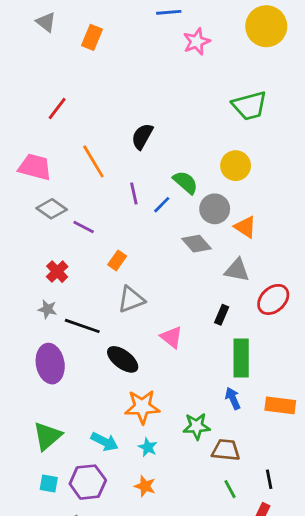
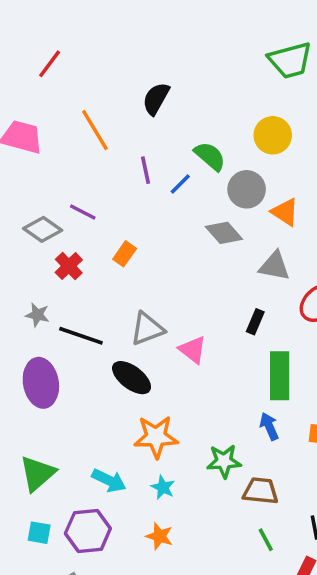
gray diamond: (52, 209) -> (43, 229), moved
red cross: (57, 272) -> (69, 266), moved
gray triangle: (131, 299) -> (147, 329), moved

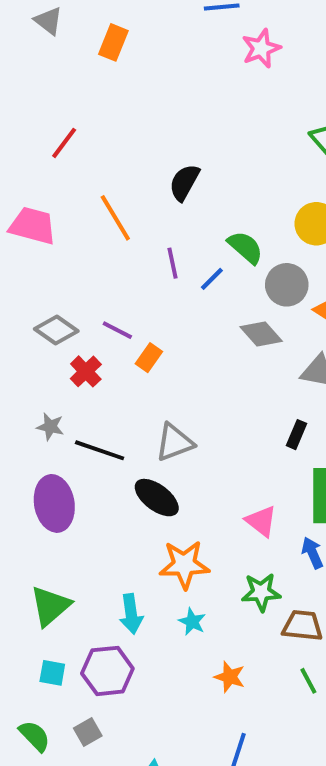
purple line: (83, 212) -> (117, 330), moved
pink triangle: (193, 350) -> (261, 521), moved
cyan arrow: (109, 480) -> (131, 614), turned 56
orange star: (159, 536) -> (230, 677), moved

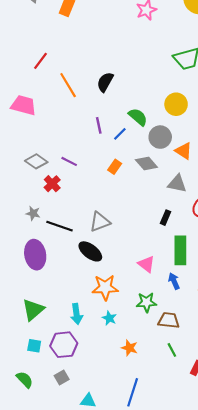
orange line: (115, 218) -> (68, 85), moved
orange rectangle: (149, 358) -> (115, 167), moved
gray square: (88, 732) -> (62, 377), moved

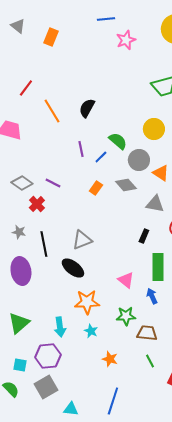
black line: (60, 226) -> (44, 244), turned 60
cyan square: (34, 346) -> (20, 365), moved
gray square: (62, 377) -> (46, 387), size x1.6

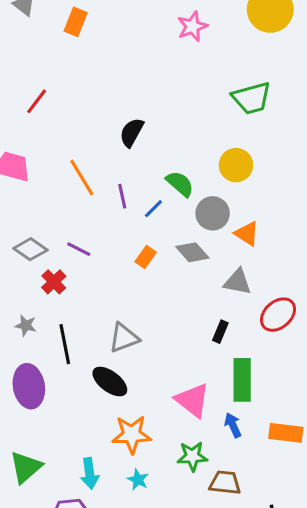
orange line: (52, 111) -> (82, 178), moved
pink triangle: (126, 280) -> (192, 400), size x1.4

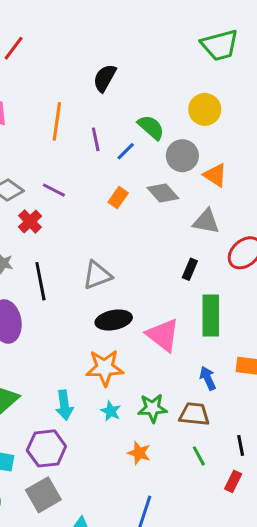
orange line: (82, 178) -> (57, 121), turned 39
black ellipse: (110, 382) -> (114, 320), moved, turned -48
blue arrow: (233, 425) -> (208, 378), moved
green star: (192, 456) -> (152, 408), moved

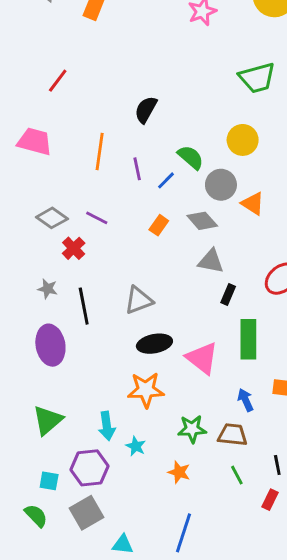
gray triangle: (206, 221) -> (211, 261), moved
cyan star: (111, 411) -> (136, 446), moved

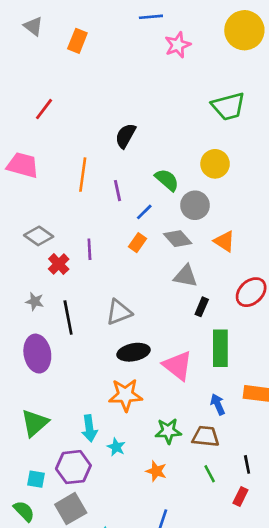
blue line: (166, 180) -> (144, 212), moved
orange triangle: (253, 204) -> (224, 241), moved
purple line: (97, 218) -> (89, 249), moved, turned 60

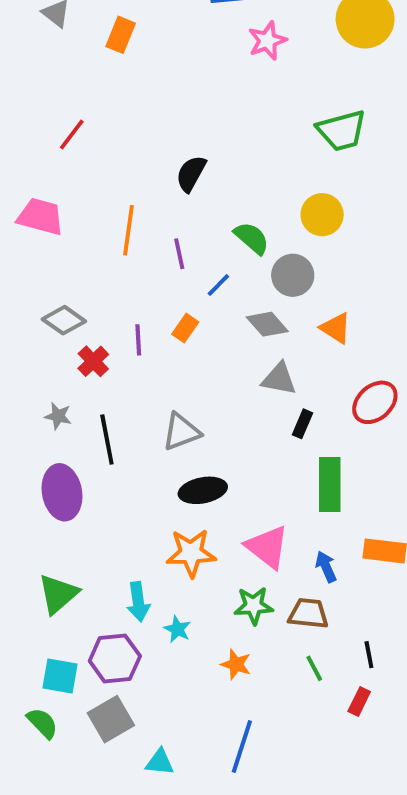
orange rectangle: (138, 243) -> (185, 328), moved
pink triangle: (178, 366) -> (267, 547), moved
cyan square: (36, 479) -> (60, 676), size x1.4

